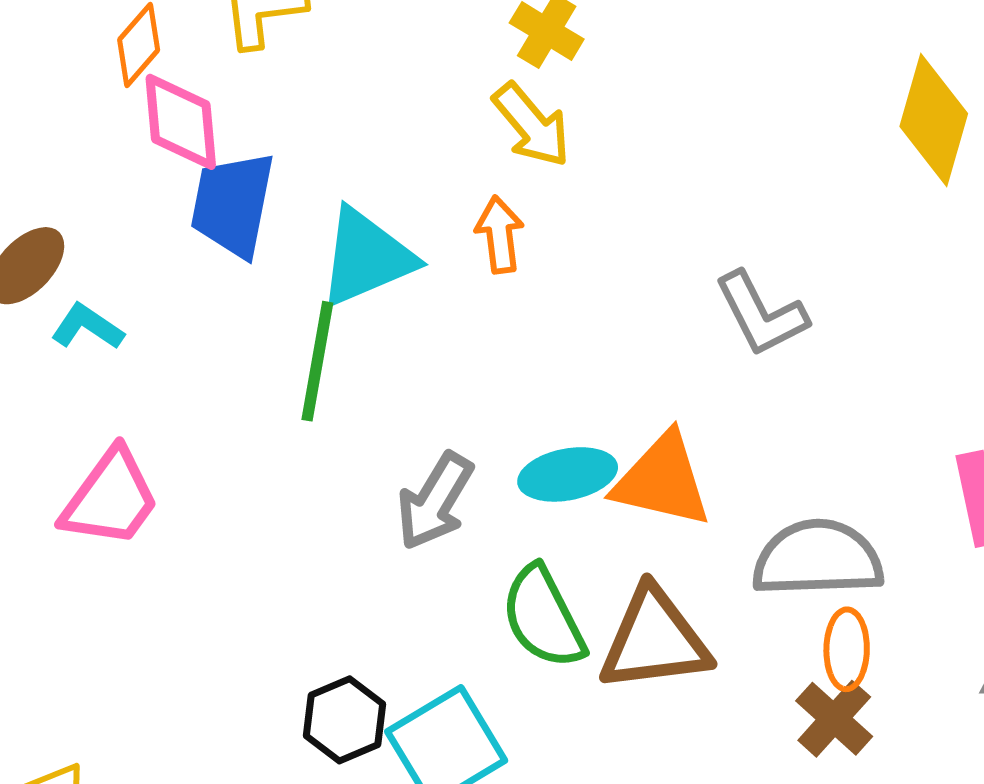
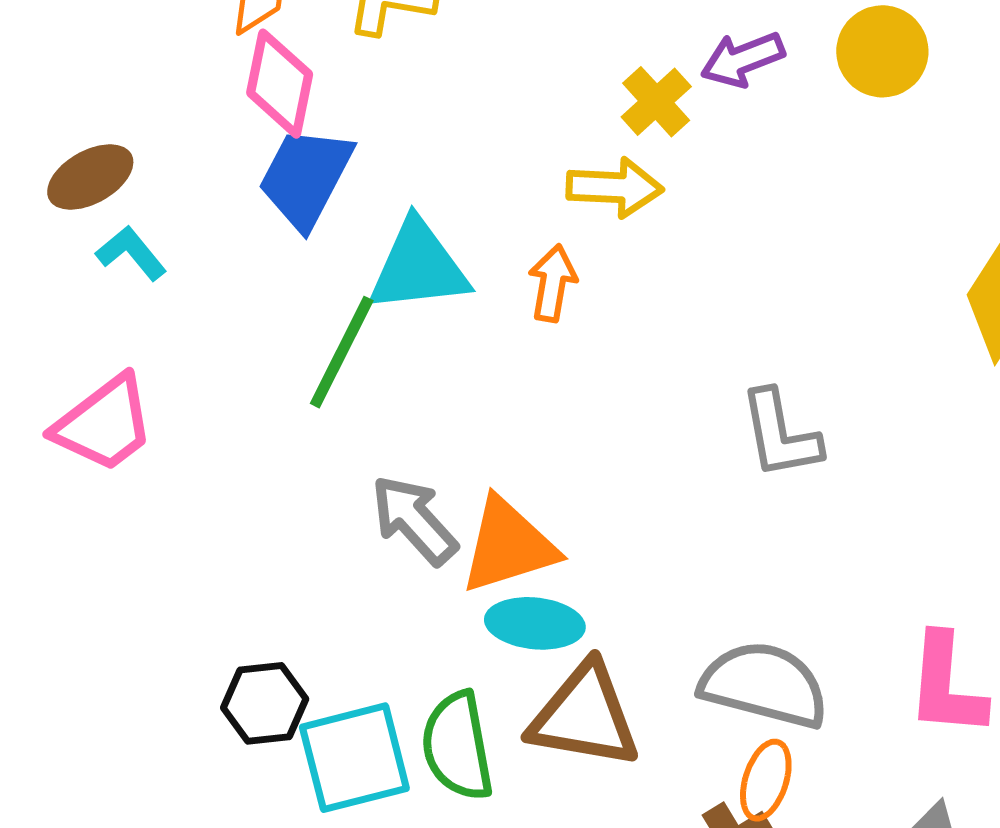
yellow arrow: (532, 125) -> (615, 187), turned -64
cyan ellipse: (568, 474) -> (535, 623), moved
orange triangle: (662, 480) -> (508, 545), moved, turned -47
gray arrow: (435, 501) -> (414, 520), turned 90
green semicircle: (543, 617) -> (457, 746), moved

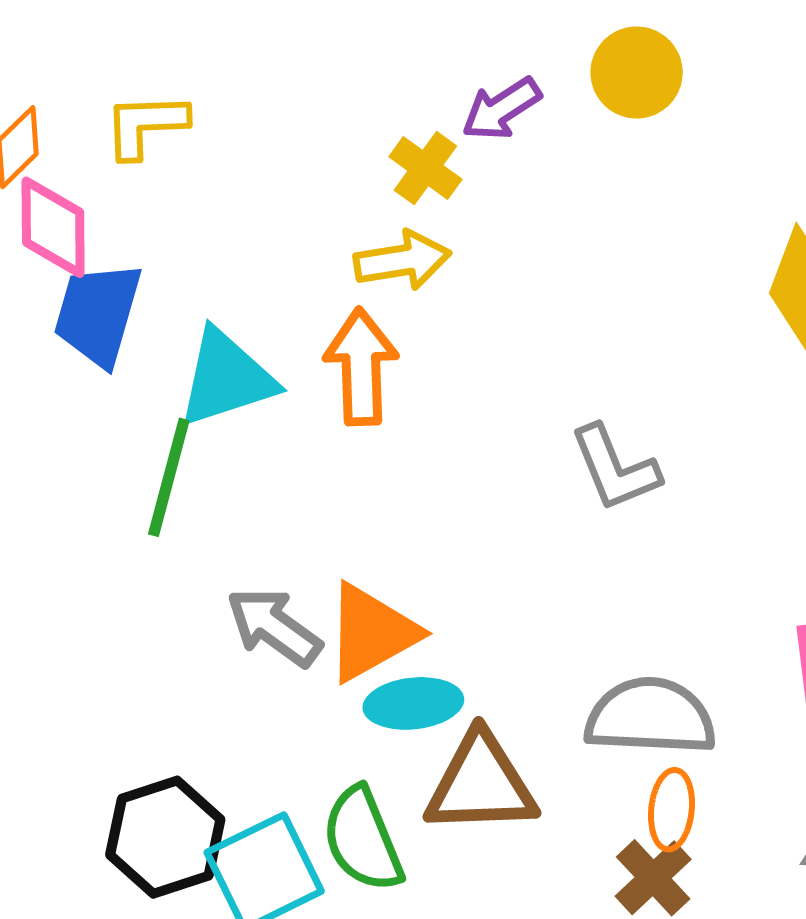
orange arrow: (553, 283) -> (361, 367), size x1.5
black hexagon: (265, 703) -> (165, 837), size x1.4

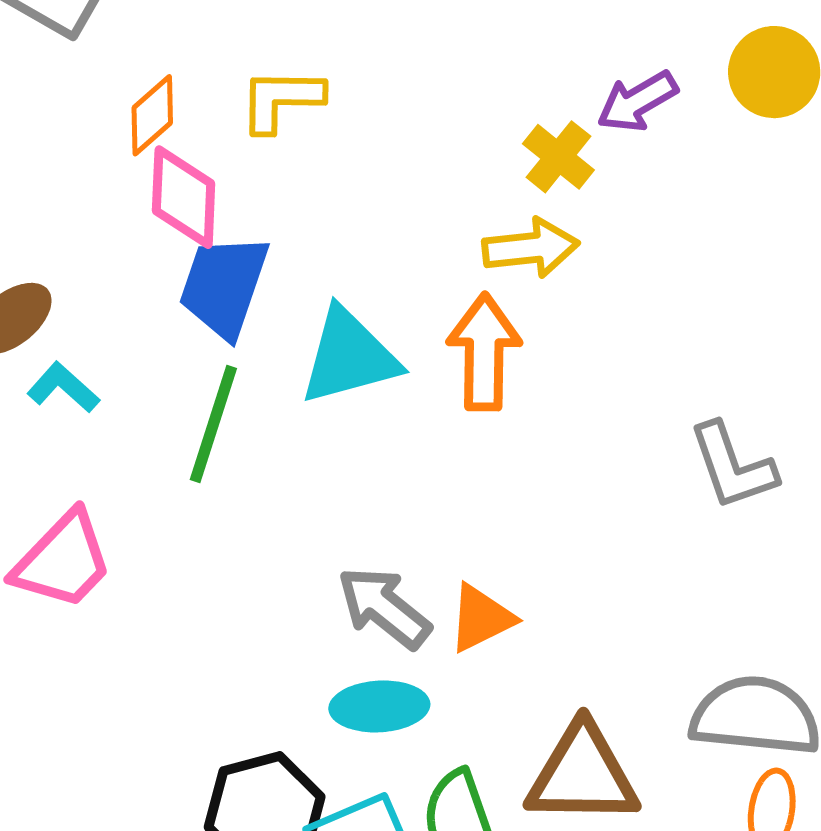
green line: (169, 477) -> (213, 424), moved
orange triangle: (371, 633) -> (481, 618), size x0.7
cyan ellipse: (413, 703) -> (379, 706), moved

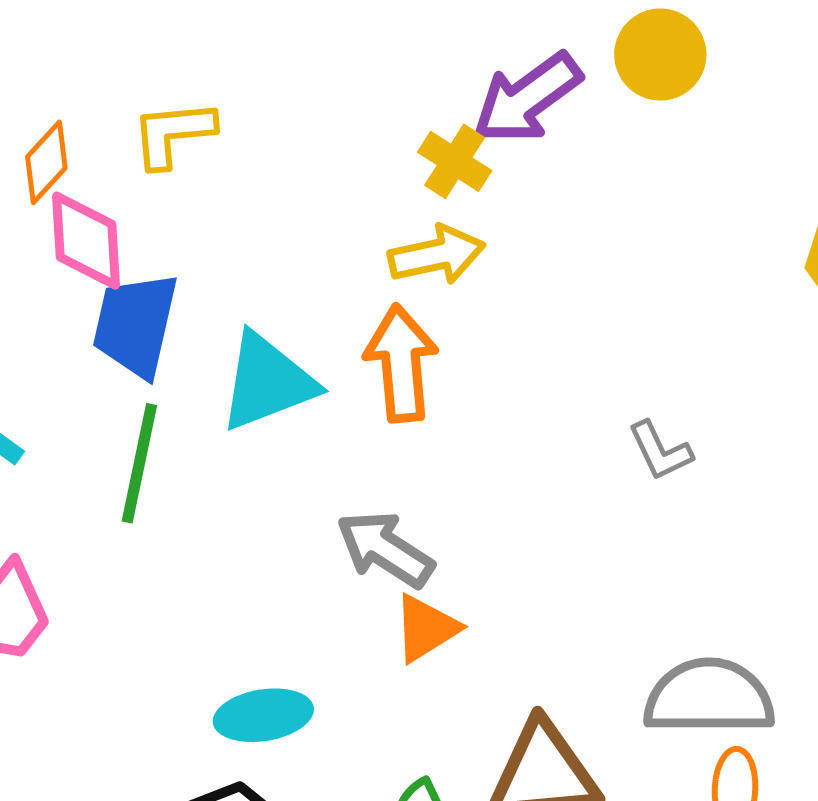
purple arrow: (637, 102) -> (527, 98), size x1.4
gray L-shape: (733, 466) -> (660, 451), size x0.7
gray arrow: (384, 607) -> (385, 549), moved
cyan ellipse: (379, 706) -> (263, 715), moved

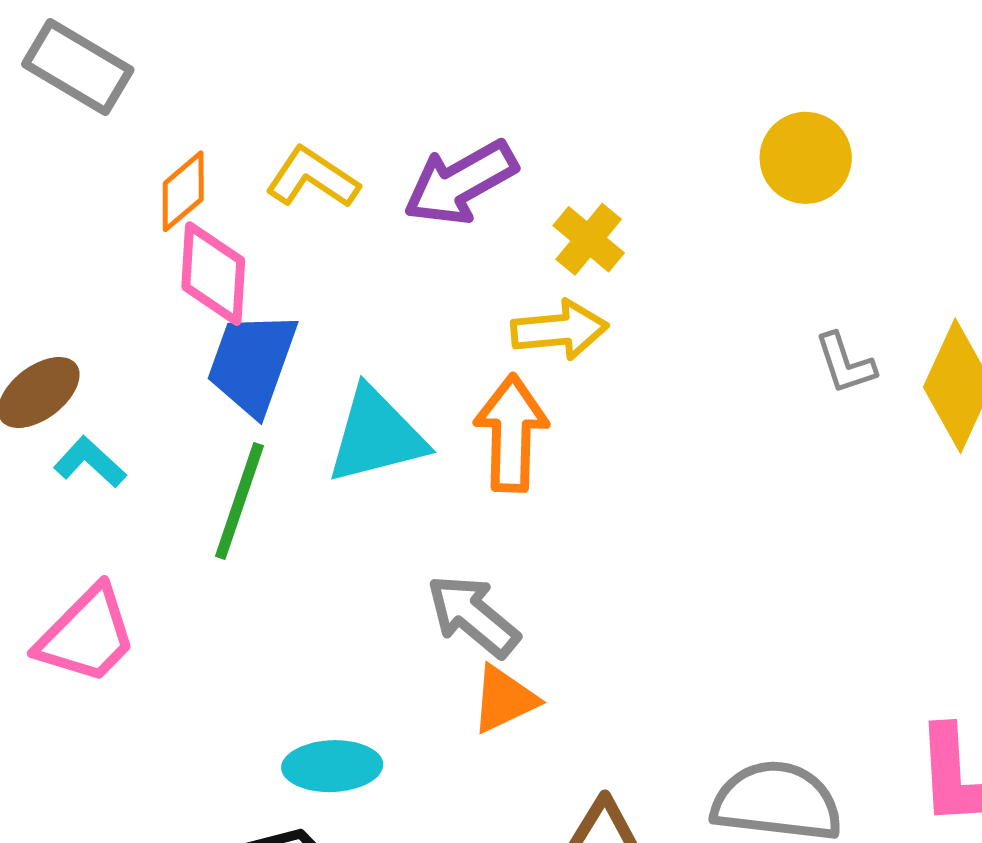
purple arrow: (527, 98) -> (460, 183), moved
yellow L-shape: (173, 134) -> (312, 178), turned 32
gray L-shape: (660, 451) -> (845, 363), moved

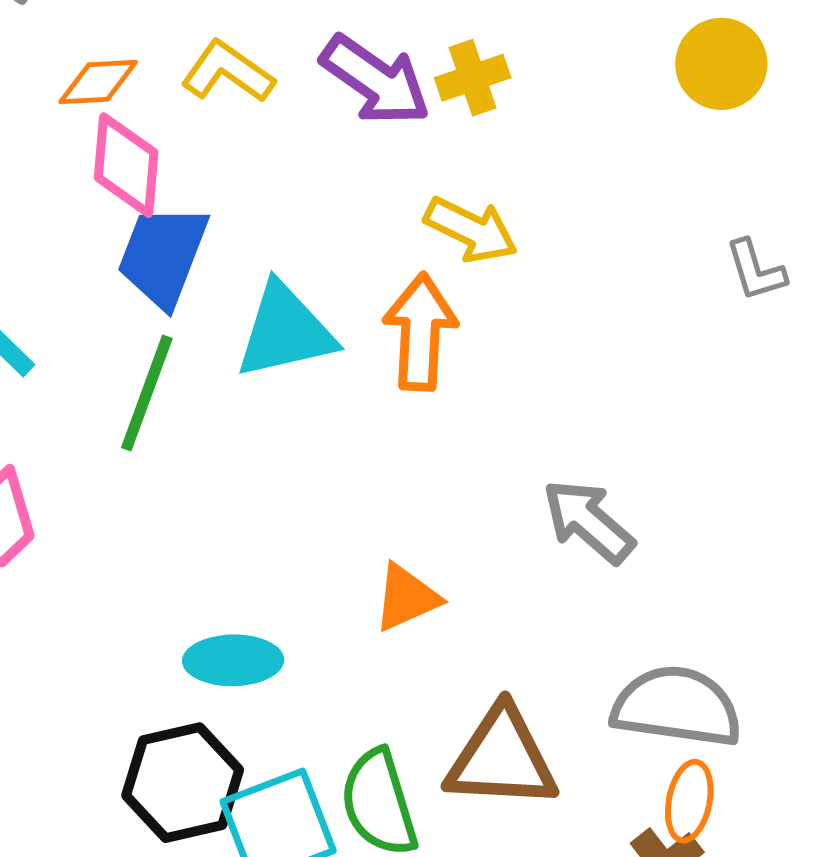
purple arrow: (460, 183) -> (375, 80), turned -117
orange diamond: (183, 191) -> (98, 82), turned 36
yellow cross: (589, 239) -> (473, 78), moved, turned 30
yellow arrow: (560, 330) -> (471, 230), turned 30
gray arrow: (473, 616) -> (588, 521), moved

